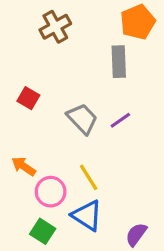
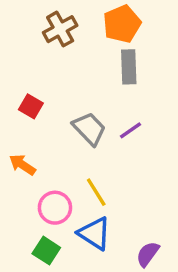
orange pentagon: (138, 22) -> (122, 24), moved
orange arrow: (24, 166) -> (22, 165), moved

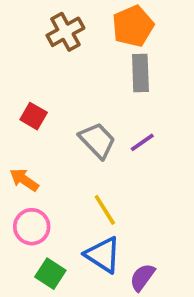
pink circle: (55, 208) -> (32, 227), moved
purple semicircle: (148, 254) -> (142, 277), moved

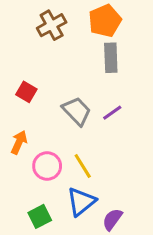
orange arrow: (24, 180) -> (19, 142), turned 80
pink circle: (32, 227) -> (47, 166), moved
blue triangle: (103, 255) -> (81, 202), turned 48
green square: (50, 274) -> (40, 216), turned 30

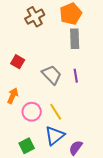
purple line: (112, 113) -> (76, 76), turned -64

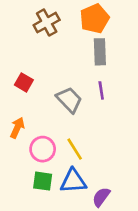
purple line: (76, 76) -> (101, 90), moved
blue triangle: (55, 136) -> (73, 181), turned 35
green square: (27, 146) -> (43, 181), moved, turned 35

